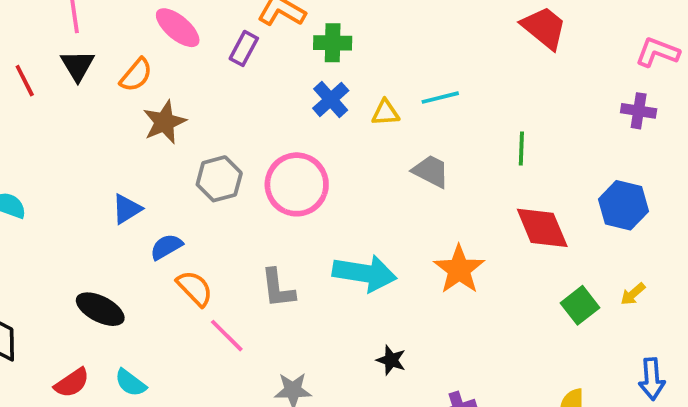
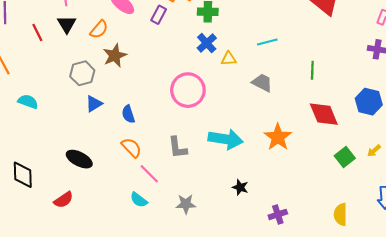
yellow triangle: (385, 113) -> (229, 59), moved
gray hexagon: (219, 179) -> (82, 73), moved
blue semicircle: (166, 247) -> (128, 114), moved, turned -78
cyan semicircle: (130, 383) -> (139, 200), moved

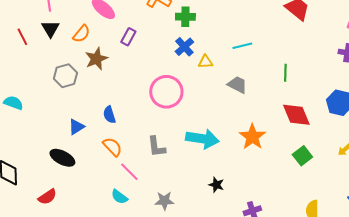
purple rectangle: (159, 15) -> (128, 37), moved
blue triangle: (94, 104) -> (76, 127), moved
green square: (345, 157) -> (302, 156), moved

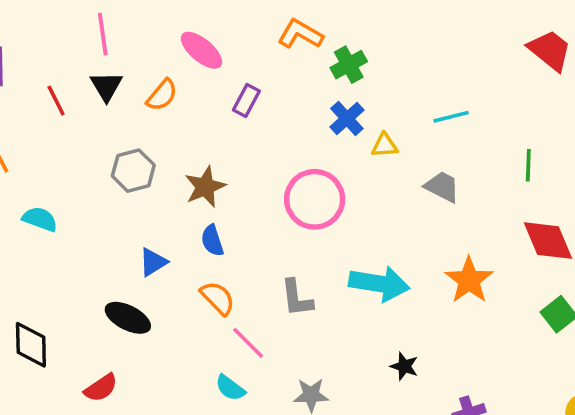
green cross: (185, 17) -> (349, 65), turned -30
brown star: (96, 59) -> (205, 187), moved

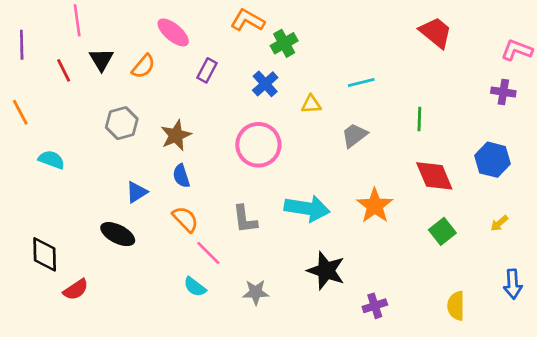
pink line: (103, 34) -> (77, 20), moved
blue cross: (347, 118) -> (265, 84), moved
gray trapezoid: (442, 187) -> (354, 135), turned -64
black star: (404, 366) -> (326, 271), size x1.8
red semicircle: (101, 388) -> (76, 290), moved

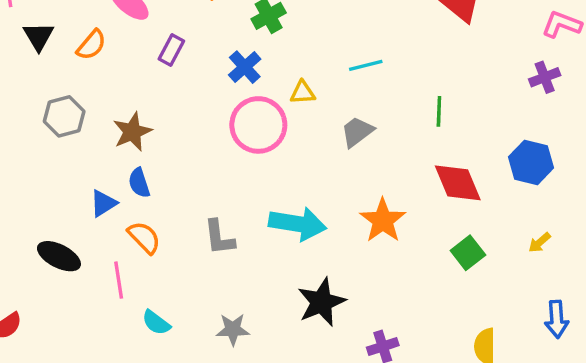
purple cross: (503, 92) -> (545, 77), turned -30
pink circle: (258, 145) -> (258, 125), moved
blue triangle: (137, 192) -> (103, 203), moved
pink line: (208, 253) -> (119, 280), moved, turned 36
black star: (326, 271) -> (321, 302), turned 30

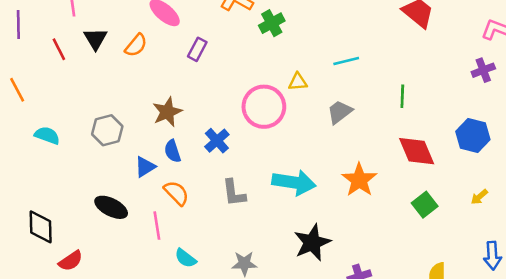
blue cross: (245, 67) -> (217, 141), moved
gray hexagon: (64, 116) -> (107, 130), moved

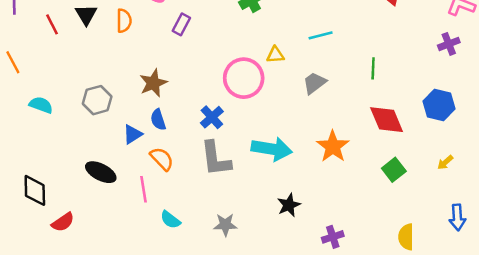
orange semicircle: (136, 45) -> (124, 21), turned -40
blue cross: (217, 141) -> (212, 117), moved
gray L-shape: (234, 193) -> (216, 159), size x1.4
black star: (312, 243) -> (289, 205), size x0.7

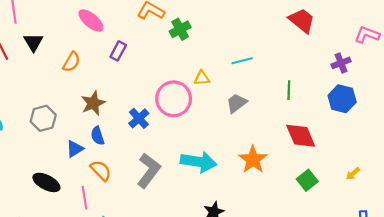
orange semicircle: (124, 21) -> (71, 62), moved, turned 30
purple cross: (449, 44) -> (341, 63), moved
blue hexagon: (439, 105) -> (342, 99), moved
blue cross: (212, 117) -> (139, 118), moved
gray L-shape: (216, 159) -> (149, 171), turned -136

